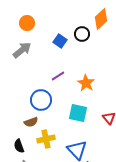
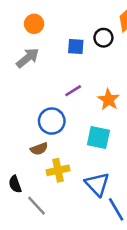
blue square: (60, 41) -> (76, 47), turned -32
black semicircle: (19, 146) -> (15, 184), moved

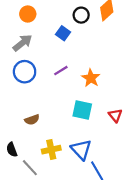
black circle: (103, 38) -> (81, 15), moved
blue square: (76, 47) -> (63, 33), turned 32
blue circle: (52, 121) -> (25, 72), moved
yellow cross: (58, 170) -> (51, 150), moved

